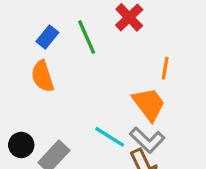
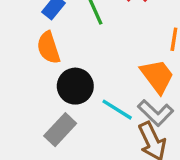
black circle: (21, 145) -> (75, 86), moved, size x1.4

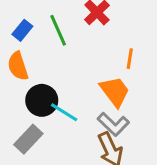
cyan line: (117, 110) -> (64, 112), moved

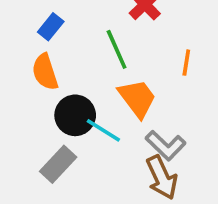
green line: (58, 30) -> (117, 49), moved
orange trapezoid: (115, 91) -> (137, 98), moved

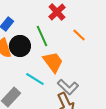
orange line: (186, 63) -> (79, 35), moved, turned -56
black circle: (75, 115) -> (20, 46), moved

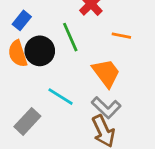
orange line: (79, 35) -> (121, 36), turned -32
orange trapezoid: (53, 62) -> (106, 73), moved

